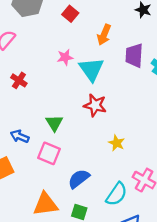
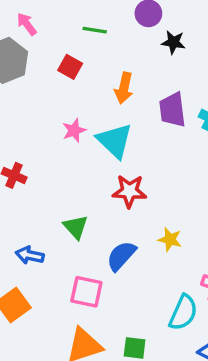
pink square: (49, 153) -> (86, 292), moved
blue semicircle: (79, 179) -> (121, 256), moved

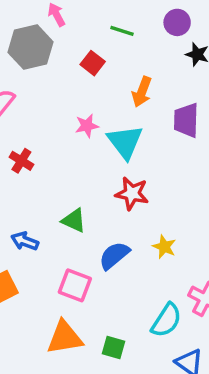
green triangle: (76, 227) -> (74, 220), turned -32

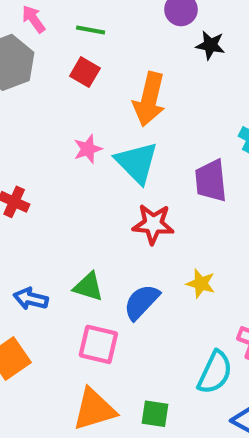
green line: (122, 31) -> (91, 30), moved
orange arrow: (142, 92) -> (149, 99), size x1.4
purple trapezoid: (186, 120) -> (211, 181), moved
green triangle: (74, 220) -> (88, 287), moved

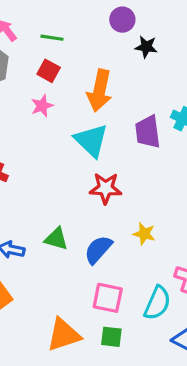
pink star: (88, 149) -> (42, 106), moved
purple trapezoid: (211, 181) -> (148, 132), moved
pink square: (98, 344) -> (108, 298), moved

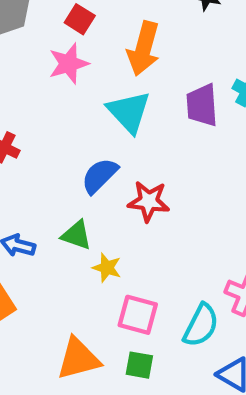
pink star: (42, 106) -> (69, 64), size x1.4
red star: (106, 188) -> (149, 201), moved
yellow star: (144, 234) -> (107, 268), moved
blue semicircle: (98, 250) -> (100, 176), moved

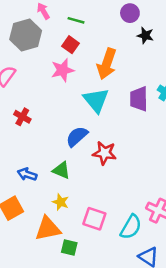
yellow star: (107, 268) -> (61, 202), moved
orange triangle: (78, 359) -> (48, 229), moved
green square: (139, 365) -> (69, 247), moved

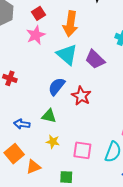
red square: (71, 45) -> (38, 13), turned 32
purple trapezoid: (139, 99) -> (95, 59), moved, turned -35
red star: (105, 153) -> (81, 96), turned 30
orange triangle: (48, 229) -> (33, 167), moved, size x0.7

